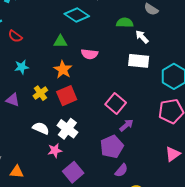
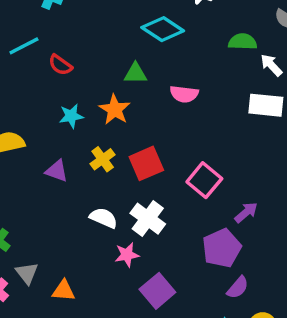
orange star: (63, 70) -> (115, 109), moved
pink square: (116, 103) -> (204, 180), moved

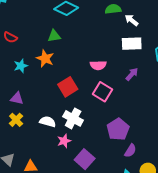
pink semicircle: (184, 94) -> (98, 65), moved
yellow cross: (103, 159) -> (16, 120), moved
purple arrow: (246, 212) -> (132, 74), moved

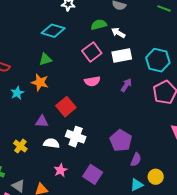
pink square: (102, 92) -> (92, 52), moved, turned 30
purple triangle: (17, 98) -> (42, 121), moved
pink star: (64, 141) -> (61, 170), moved

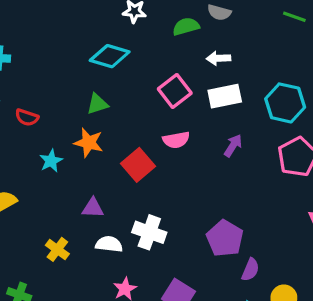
green semicircle: (99, 25) -> (186, 26), moved
white arrow: (118, 33) -> (218, 58), turned -32
red square: (66, 107) -> (138, 165), moved

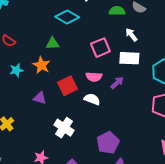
white arrow: (218, 58) -> (131, 35), turned 40
purple arrow: (233, 146) -> (117, 83), moved
purple triangle: (93, 208) -> (40, 98), moved
white semicircle: (109, 244) -> (92, 99), moved

